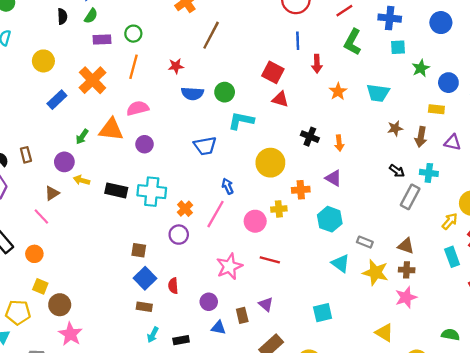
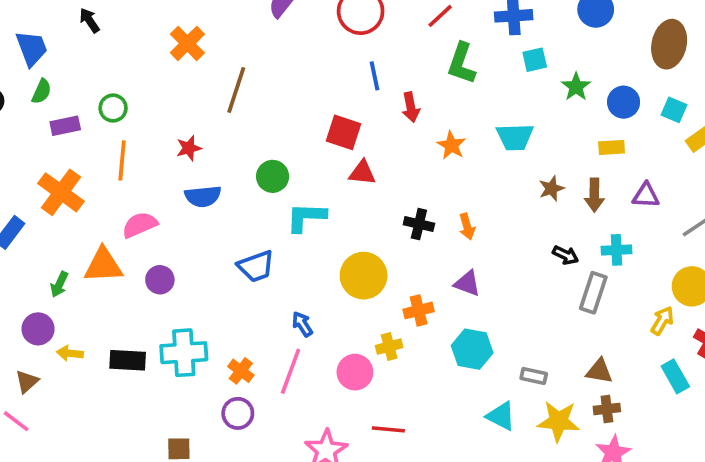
blue semicircle: (192, 93) -> (203, 196), moved

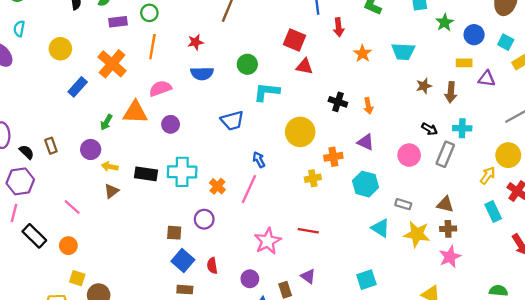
purple triangle: (646, 195) -> (487, 79), moved
pink circle: (355, 372) -> (409, 155), moved
brown triangle: (27, 381) -> (111, 191), moved
purple circle: (238, 413) -> (204, 219), moved

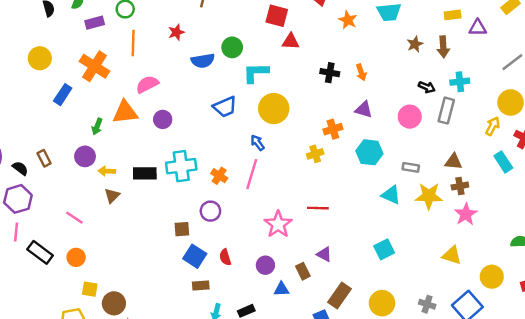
blue semicircle: (202, 73) -> (203, 61), moved
yellow circle: (300, 132) -> (274, 109), moved

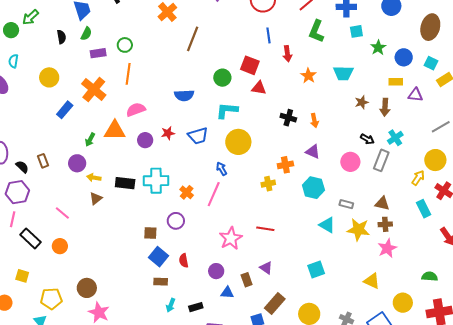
red star: (176, 32) -> (168, 133), moved
green circle: (232, 47) -> (222, 78), moved
cyan cross: (460, 82) -> (395, 138), turned -35
yellow square: (90, 289) -> (22, 276), moved

